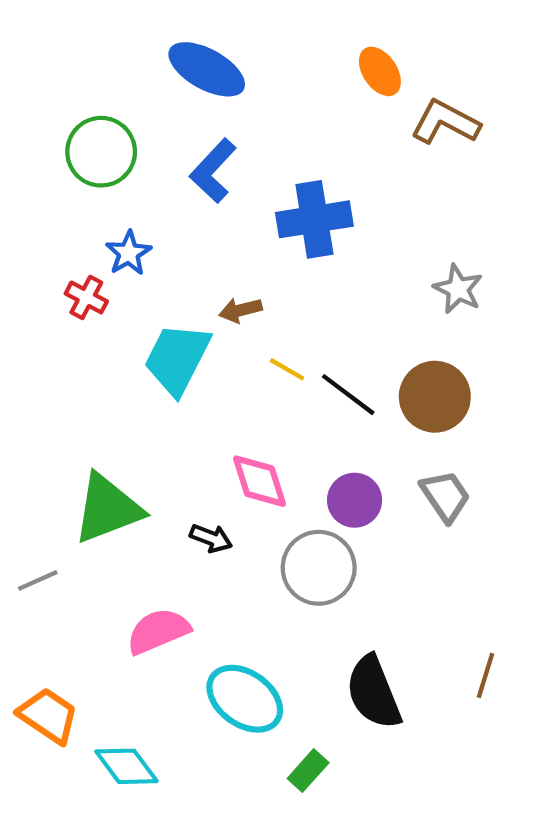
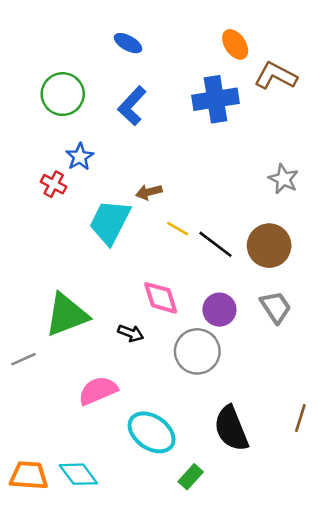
blue ellipse: (207, 69) -> (128, 43), size x0.6
blue cross: (314, 219) -> (216, 99), moved
orange trapezoid: (48, 716) -> (29, 475), moved, turned -30

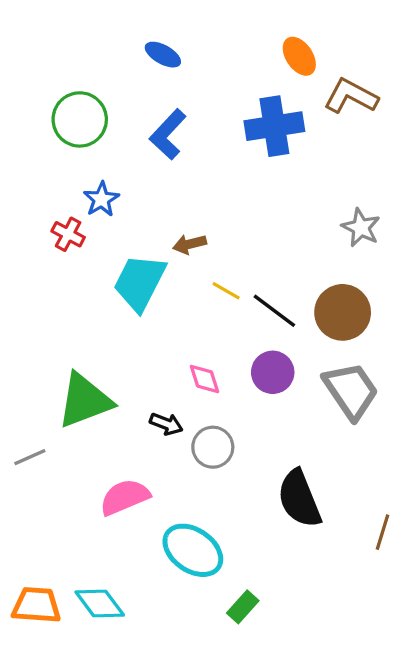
pink diamond: (161, 298) -> (204, 379), size x0.7
gray trapezoid: (276, 307) -> (351, 391), size x1.4
purple circle: (219, 310) -> (273, 372), moved
gray circle: (197, 351) -> (213, 447), moved, size x0.7
black semicircle: (231, 428) -> (299, 499), moved

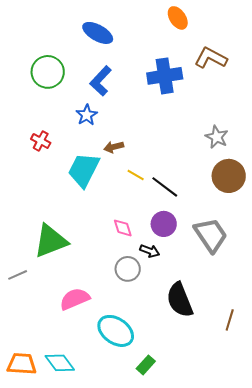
blue ellipse: (163, 55) -> (98, 33), size x1.4
orange ellipse: (299, 56) -> (178, 18), moved
blue star: (101, 199) -> (87, 115), moved
brown circle: (343, 312) -> (229, 176), moved
black arrow: (166, 424) -> (150, 251), moved

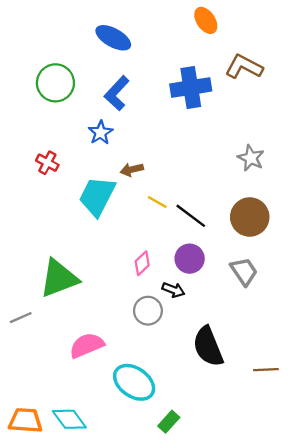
brown circle: (229, 176) -> (250, 217), moved
pink diamond: (123, 228) -> (142, 263), turned 65
gray trapezoid: (211, 235) -> (244, 271), size x0.7
brown line: (230, 320) -> (266, 370), turned 70

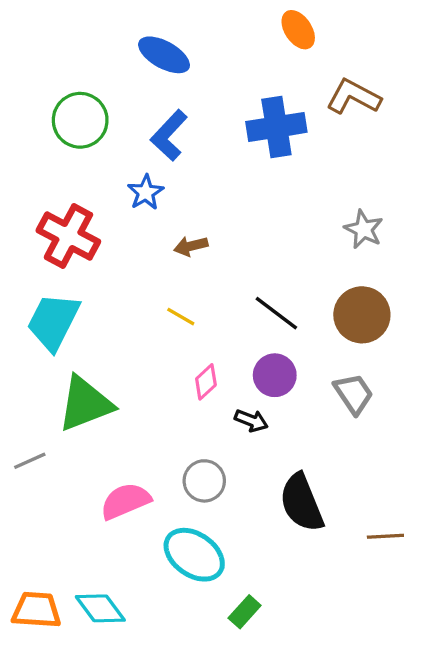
red cross: (47, 163) -> (68, 236), size x1.8
cyan trapezoid: (97, 196) -> (53, 322), moved
yellow line: (157, 202) -> (181, 317), moved
gray circle: (148, 311) -> (204, 481), moved

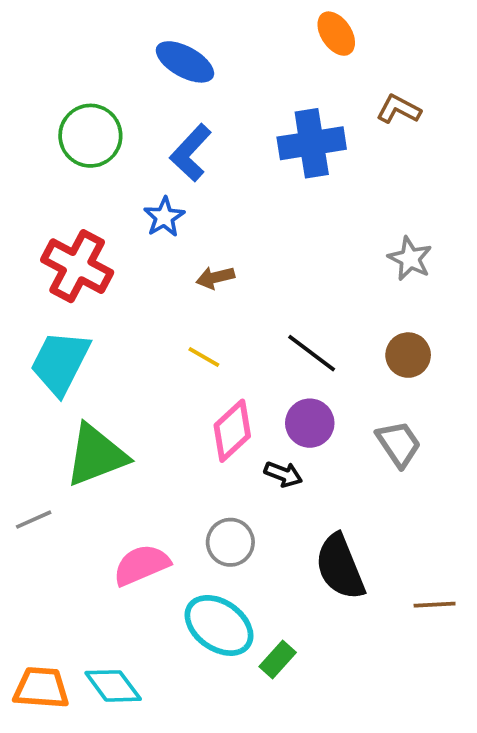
brown L-shape: (354, 97) -> (399, 109), size x0.7
brown circle: (362, 315) -> (408, 355), size x0.7
pink diamond: (206, 382) -> (232, 431), size x1.5
green rectangle: (245, 612) -> (278, 659), moved

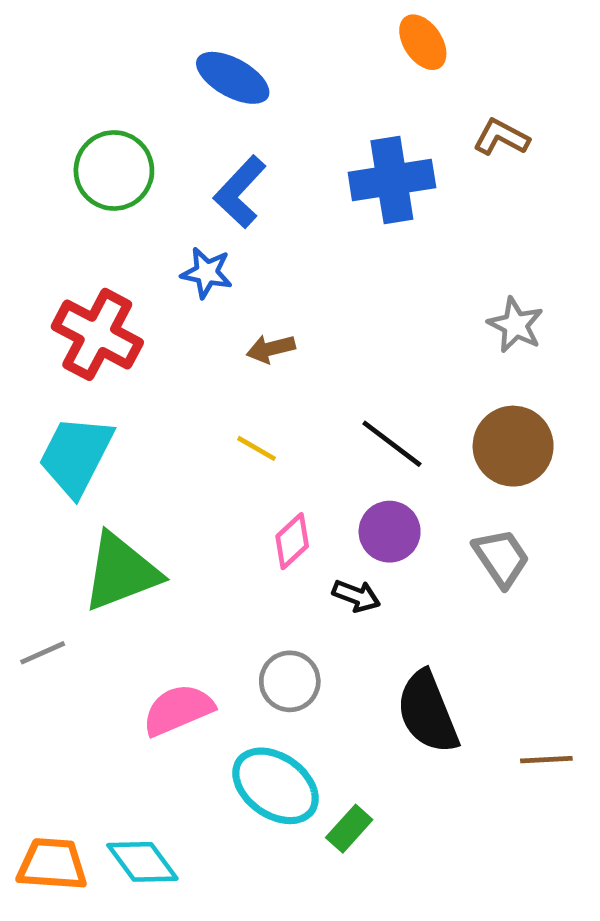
blue star: (164, 217) -> (207, 273), turned -30
brown circle: (408, 355) -> (513, 446), size x1.4
pink diamond: (232, 431) -> (292, 541), size x0.7

